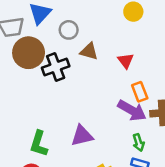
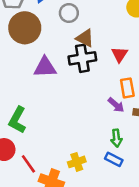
black cross: (56, 67) -> (82, 58), moved
purple arrow: (132, 110) -> (116, 105), size x0.6
purple triangle: (82, 136) -> (45, 67), moved

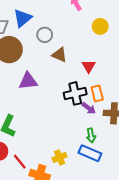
black cross: (82, 58) -> (75, 93), moved
blue rectangle: (114, 159) -> (90, 153), size x1.5

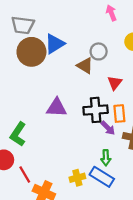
blue triangle: (23, 18) -> (55, 44), moved
gray circle: (45, 35) -> (99, 51), moved
purple triangle: (28, 81) -> (57, 108), moved
yellow cross: (60, 157) -> (77, 178), moved

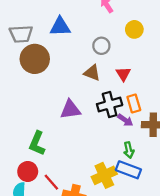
blue triangle: (55, 44) -> (60, 27), moved, turned 40
brown triangle: (85, 66) -> (92, 73), moved
yellow cross: (77, 178) -> (104, 175), size x1.5

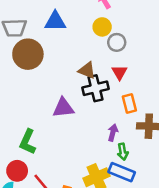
yellow circle: (134, 29) -> (102, 27), moved
gray circle: (101, 46) -> (117, 42), moved
black cross: (110, 105) -> (96, 88), moved
purple arrow: (125, 120) -> (113, 133), moved, turned -112

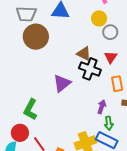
black cross: (96, 88) -> (90, 69), turned 30
purple triangle: (63, 108) -> (62, 83), turned -36

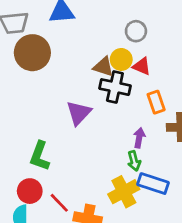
yellow circle: (99, 18) -> (121, 59), moved
red triangle: (111, 57) -> (142, 66), turned -32
green arrow: (109, 123) -> (134, 161), moved

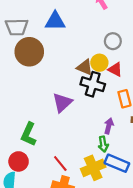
red line: (59, 203) -> (60, 164), moved

